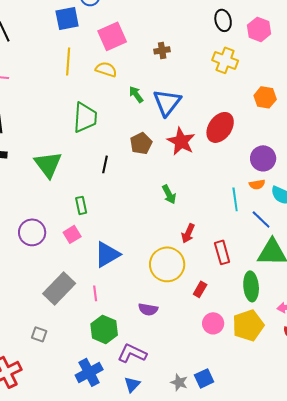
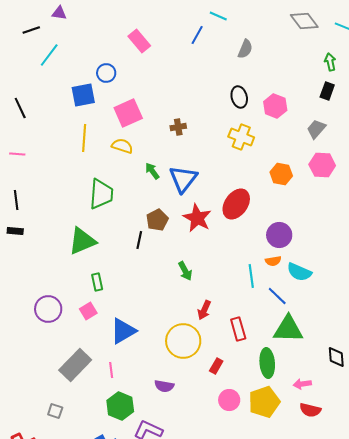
green triangle: (48, 164) -> (82, 241), moved, turned 44
black line: (105, 164) -> (139, 240), moved

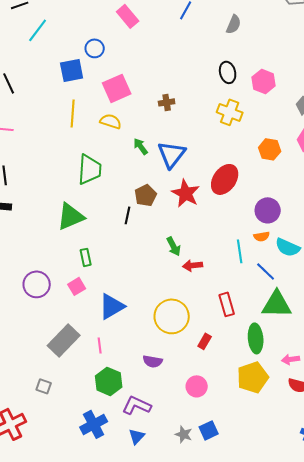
red arrow: (204, 310) -> (193, 265), moved, turned 60
pink circle: (229, 400) -> (197, 386), moved

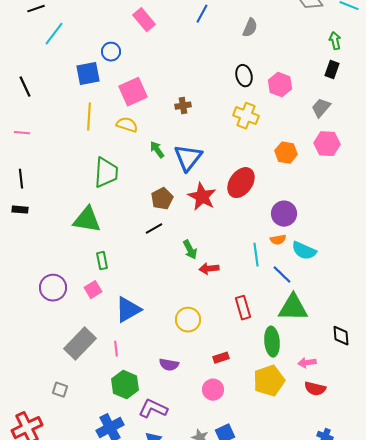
black line: (128, 215) -> (154, 229), moved, turned 48
green triangle: (71, 216) -> (87, 220), turned 32
yellow circle: (172, 316) -> (188, 320), size x0.7
red rectangle: (205, 341) -> (221, 358), moved, turned 42

